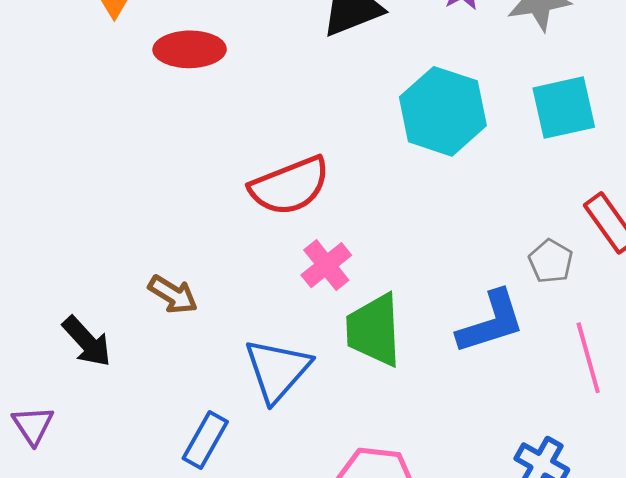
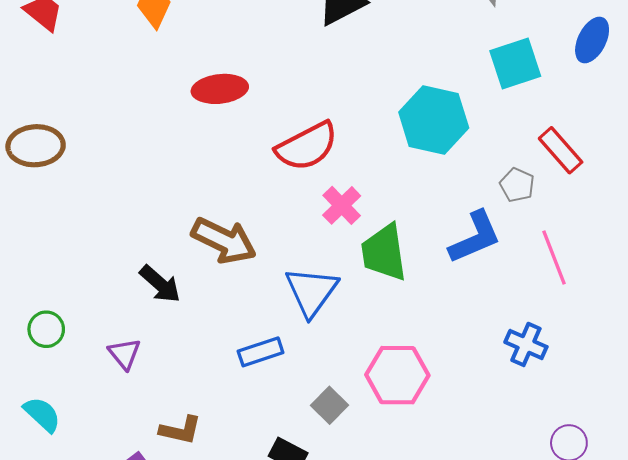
red ellipse: (190, 49) -> (220, 89), moved
cyan hexagon: (443, 111) -> (434, 120), moved
brown arrow: (173, 295) -> (224, 240), size x1.6
blue rectangle: (205, 440) -> (261, 352), turned 48

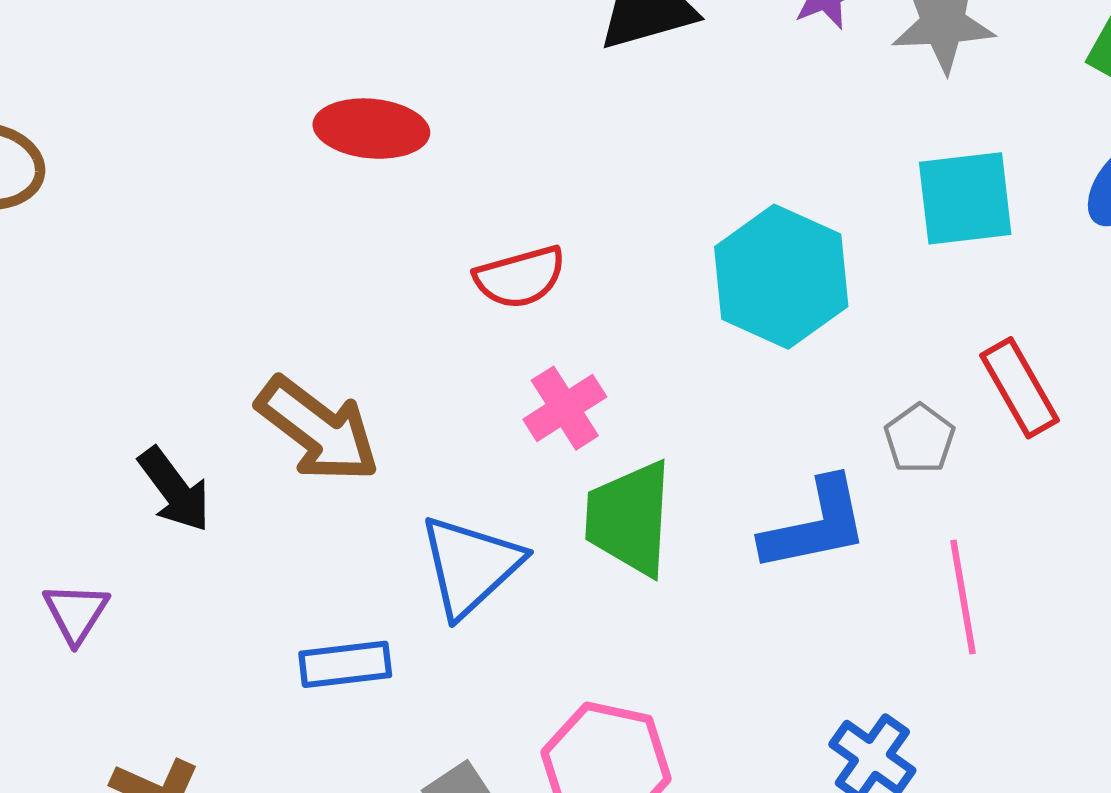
red semicircle: (307, 146) -> (520, 277), size x0.7

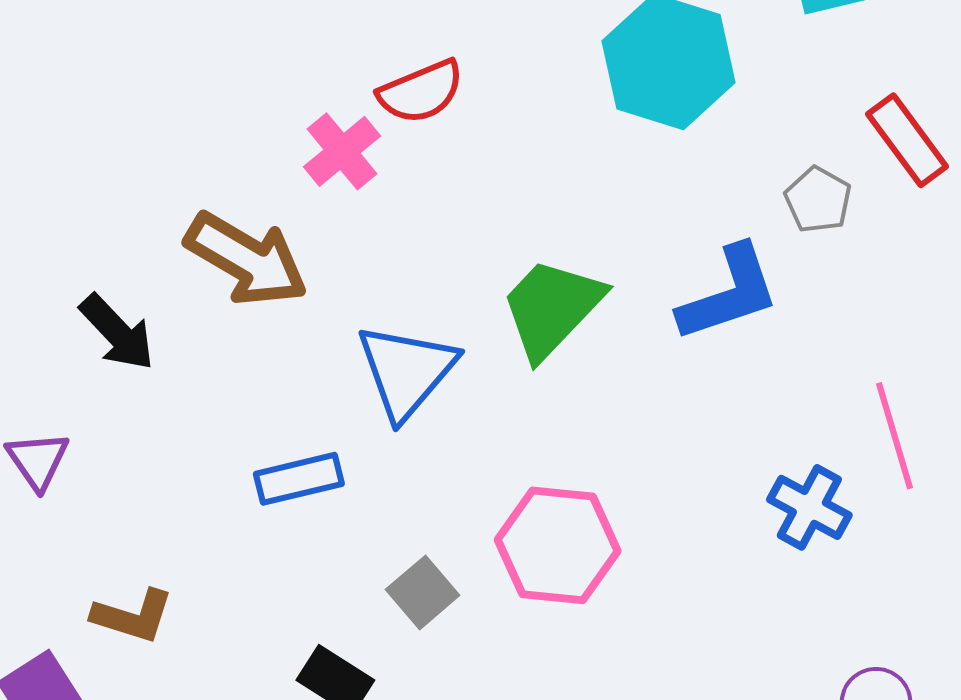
pink cross: (565, 408) -> (342, 151), moved
green trapezoid: (629, 518) -> (552, 308), turned 47
pink line: (963, 597) -> (894, 436), moved

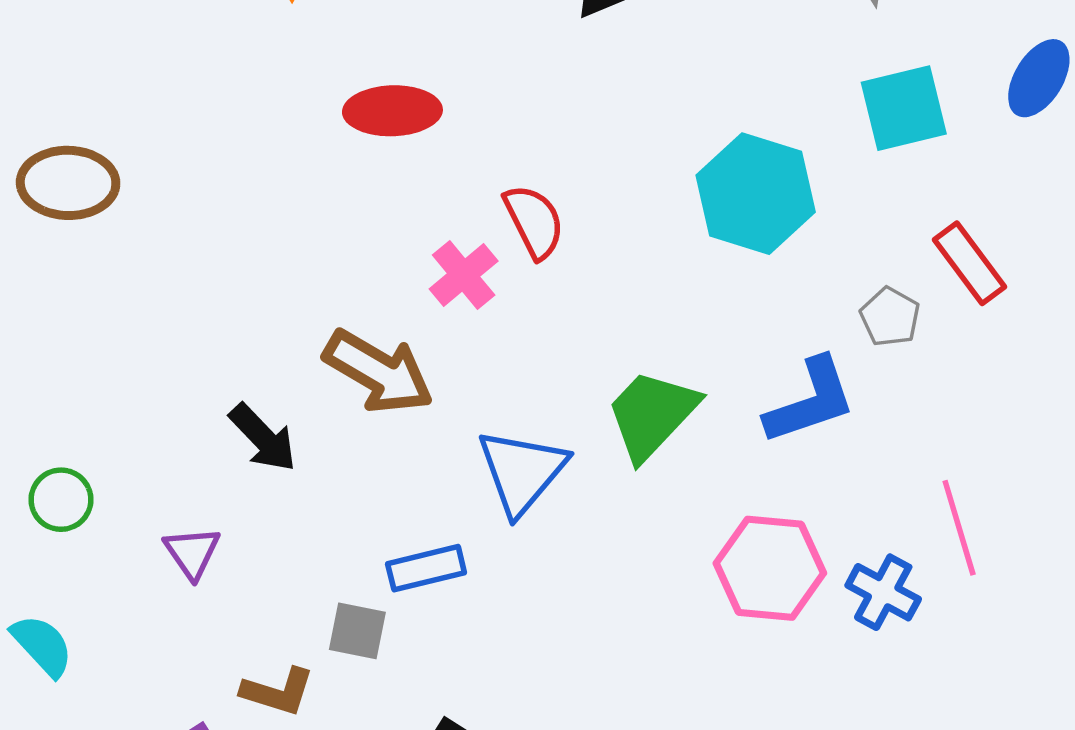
red semicircle: (421, 92) -> (534, 221), turned -94
pink hexagon: (558, 545) -> (770, 568), moved
gray square: (423, 592) -> (357, 631), moved, turned -38

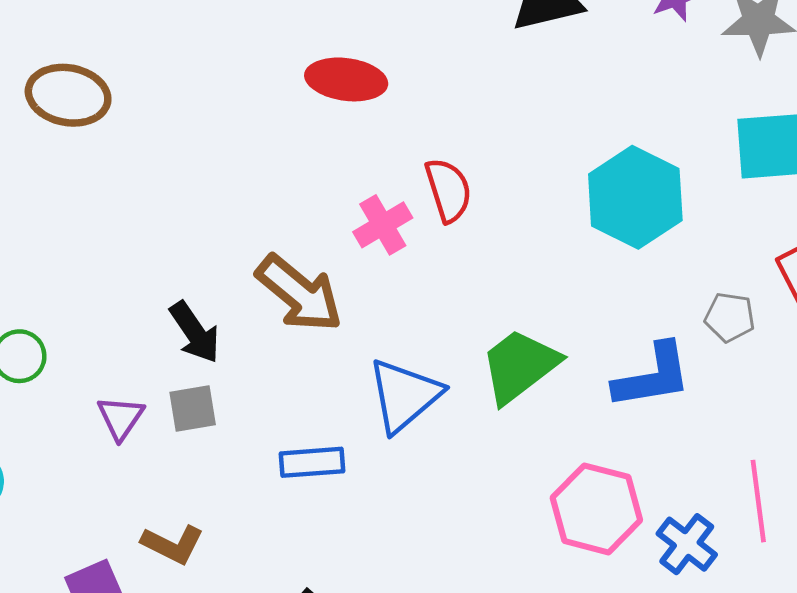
gray pentagon: (890, 317) -> (730, 317), turned -30
gray square: (357, 631) -> (193, 408), moved, turned -30

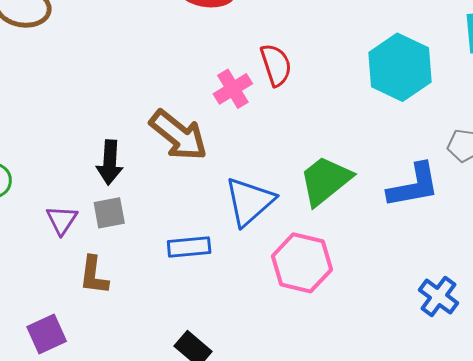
black arrow: (195, 332) -> (110, 162), turned 39
pink hexagon: (596, 509) -> (302, 263), moved
brown L-shape: (173, 544) -> (94, 275), moved, turned 72

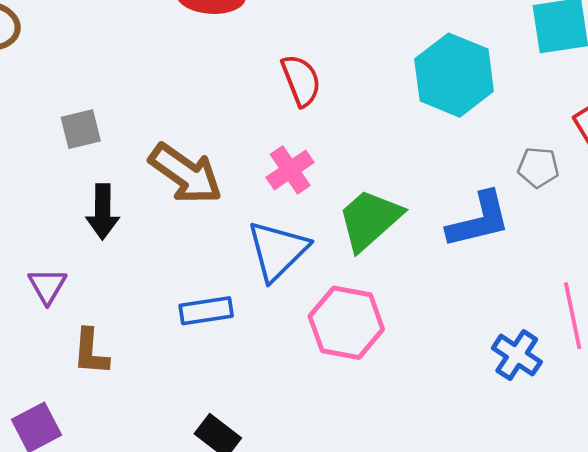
pink cross: (233, 89) -> (290, 170), moved
gray square: (109, 213) -> (81, 129), moved

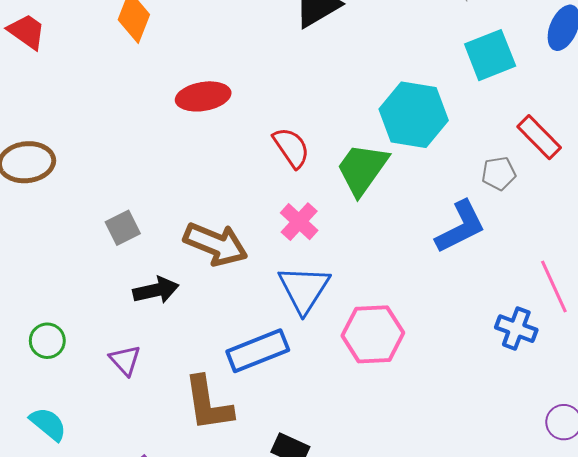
black arrow: (103, 212) -> (156, 290), turned -90
green trapezoid: (370, 220) -> (362, 169), moved
blue rectangle: (206, 311) -> (258, 351), size x1.4
brown L-shape: (91, 352) -> (208, 404), moved, size x1.5

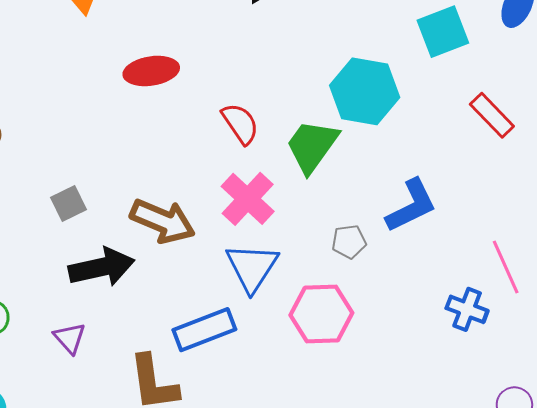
gray pentagon: (499, 173) -> (349, 242), moved
pink cross: (299, 222) -> (248, 199), size x1.4
black arrow: (156, 290) -> (102, 267), size x1.4

